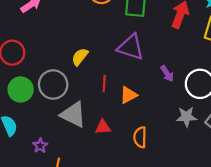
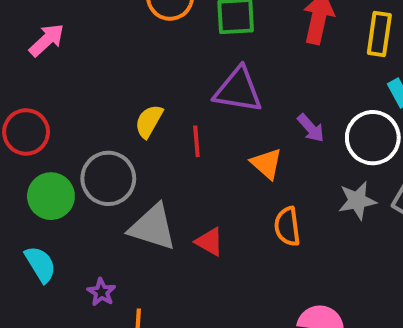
red line: (104, 84) -> (196, 141), moved
orange triangle: (128, 95) -> (267, 164), moved, turned -42
red triangle: (103, 127) -> (209, 242), turned 42
orange semicircle: (140, 137) -> (287, 227), moved

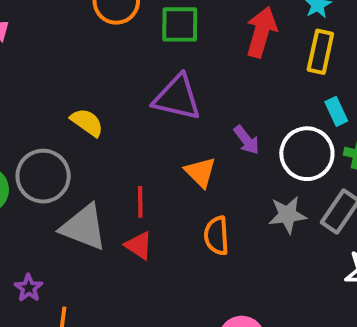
yellow semicircle: (149, 121) -> (87, 122), turned 92
red line: (196, 141) -> (140, 202), moved

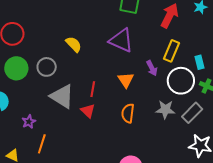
yellow rectangle: (320, 52) -> (171, 51), moved
gray circle: (43, 176) -> (47, 67), size x0.7

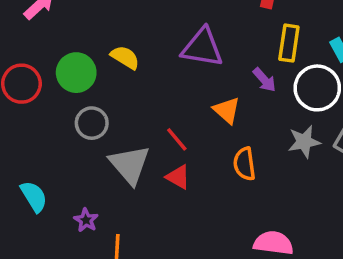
yellow semicircle: (74, 44) -> (125, 57), moved
green circle: (16, 68) -> (76, 73), moved
red line: (93, 89) -> (177, 139), turned -35
gray triangle: (62, 96) -> (130, 165), turned 32

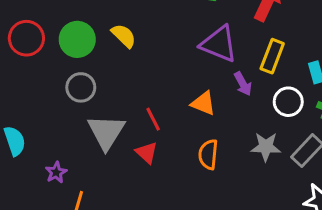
purple triangle: (202, 48) -> (219, 44), moved
white circle: (317, 88) -> (288, 102), size x0.7
orange triangle: (227, 110) -> (203, 103), turned -32

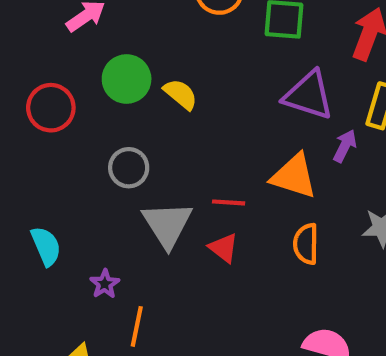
green circle: (77, 39) -> (127, 79), moved
purple arrow: (243, 84) -> (345, 146), turned -120
orange triangle: (203, 103) -> (294, 176), size x1.4
red line: (153, 119) -> (229, 202), turned -55

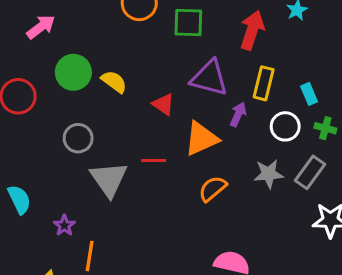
orange triangle: (294, 176) -> (201, 139), turned -39
orange semicircle: (306, 244) -> (213, 189), turned 52
red triangle: (224, 248) -> (163, 104), moved

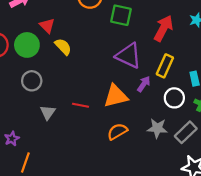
green circle: (73, 72) -> (27, 45), moved
red triangle: (163, 104) -> (47, 26), moved
gray triangle: (109, 179) -> (48, 112), size x0.6

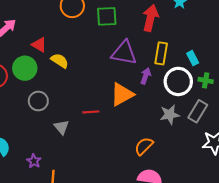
white circle: (174, 98) -> (178, 81), size x1.4
orange semicircle: (117, 132) -> (144, 146), moved

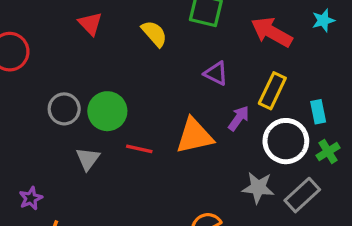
red arrow: (150, 18) -> (272, 32), turned -90
purple triangle: (124, 53) -> (216, 73), size x0.6
yellow semicircle: (60, 61) -> (154, 34), moved
green circle: (25, 68) -> (107, 111), moved
green cross: (206, 80) -> (328, 152), turned 32

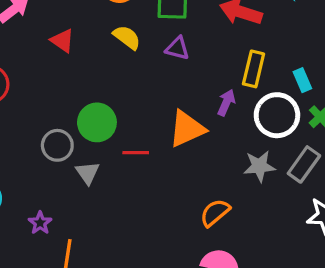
purple triangle: (216, 73) -> (177, 48), moved
gray circle: (64, 109) -> (57, 145), moved

